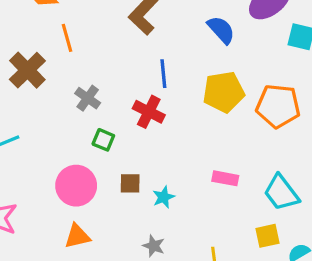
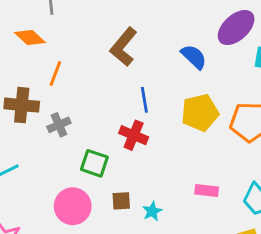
orange line: (67, 38) -> (55, 74), turned 40
brown cross: (27, 70) -> (22, 105), turned -36
gray cross: (88, 98) -> (59, 125), moved, turned 35
green square: (103, 140) -> (94, 163), size x1.4

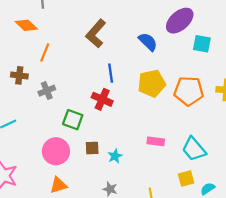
brown cross: (22, 105) -> (19, 75), size x0.7

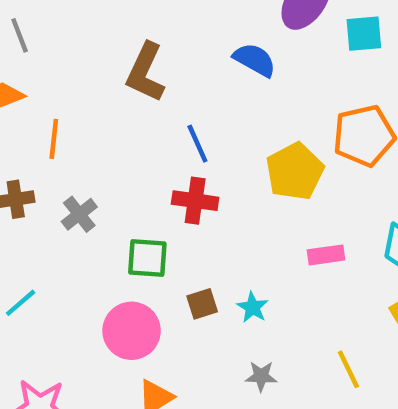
yellow pentagon: (152, 83) -> (295, 171), moved

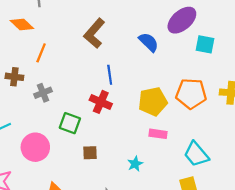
pink rectangle: (326, 255) -> (158, 134), moved
cyan star: (253, 307) -> (135, 164), moved
pink circle: (132, 331) -> (35, 147), moved

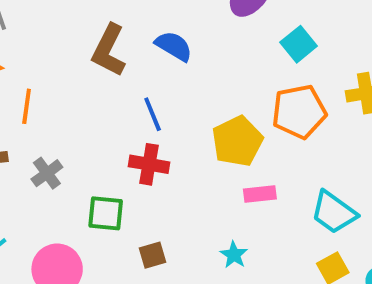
blue semicircle: (149, 42) -> (174, 46), moved
cyan square: (205, 44) -> (299, 44), moved, turned -36

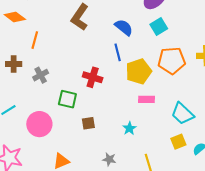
cyan square: (299, 44) -> (159, 26), moved
blue semicircle: (174, 46) -> (124, 27), moved
blue line: (153, 114) -> (118, 52), moved

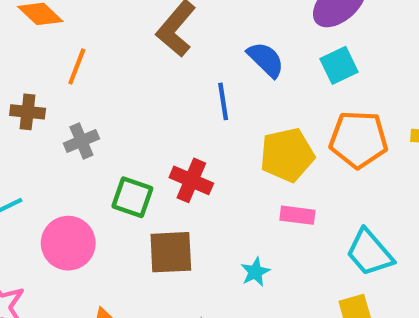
blue line: (118, 52) -> (223, 101), moved
red cross: (93, 77) -> (191, 180), moved
brown square: (88, 123) -> (171, 252), size x1.6

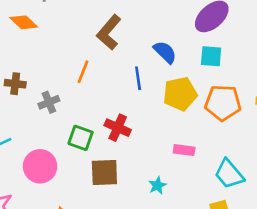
cyan square: (339, 65) -> (211, 56), turned 30
orange line: (77, 66) -> (83, 72), moved
yellow pentagon: (287, 155) -> (180, 94), moved

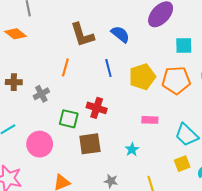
brown L-shape: (109, 32) -> (82, 35), turned -52
blue semicircle: (165, 52) -> (120, 34), moved
cyan square: (211, 56) -> (184, 45), moved

